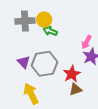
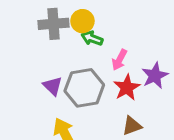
pink arrow: (86, 42) -> (119, 60), moved
red star: (72, 74) -> (127, 88), moved

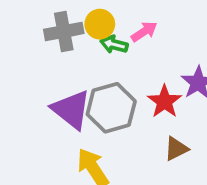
pink arrow: (119, 60) -> (144, 32), moved, turned -145
purple triangle: (53, 86) -> (71, 110), size x1.6

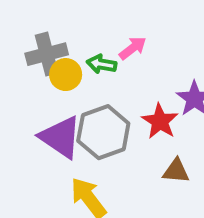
yellow circle: (100, 24) -> (66, 75), moved
brown triangle: (176, 149) -> (176, 171), turned 36

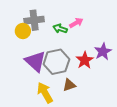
yellow circle: (66, 75) -> (23, 31), moved
brown triangle: (176, 171) -> (69, 85), moved, turned -32

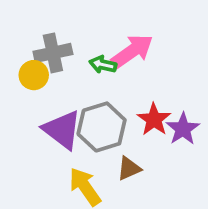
pink arrow: (76, 23) -> (132, 51), size x1.6
purple star: (103, 51) -> (183, 129), moved

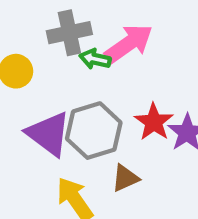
gray cross: (53, 53) -> (69, 33), moved

